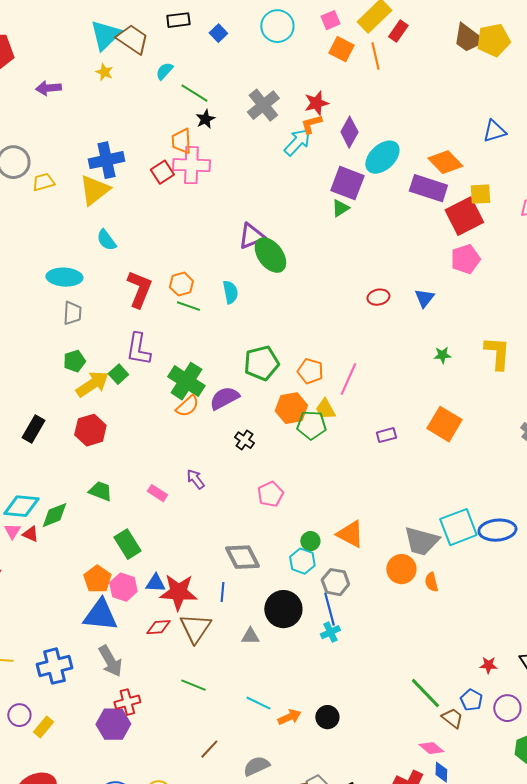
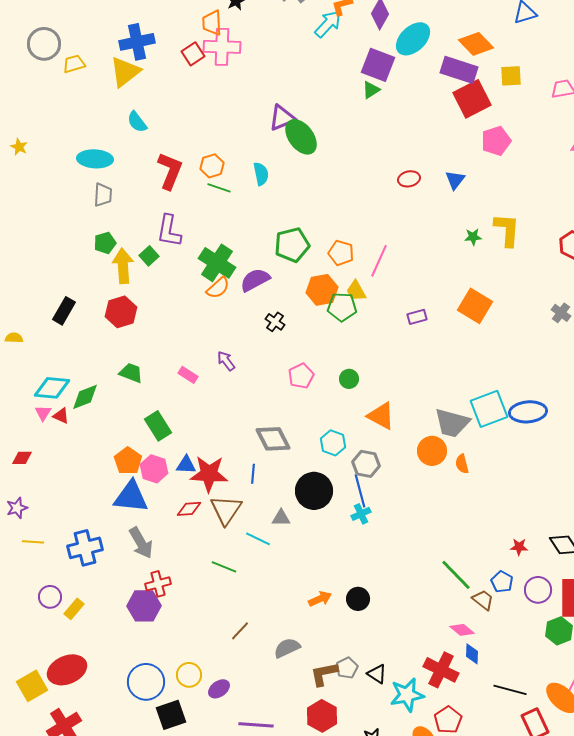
red square: (464, 216) -> (472, 99), moved
yellow L-shape: (497, 353) -> (507, 230), moved
yellow arrow: (92, 384) -> (123, 266), turned -60
green circle: (310, 541) -> (349, 379), moved
cyan line: (258, 703) -> (258, 539), moved

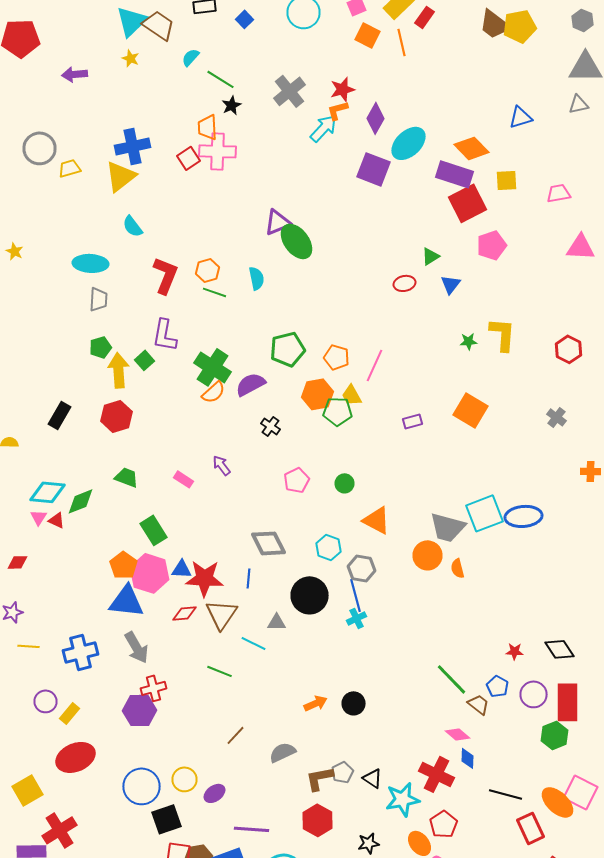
green triangle: (371, 90) -> (430, 256), moved
pink hexagon: (154, 469) -> (150, 573), size x1.4
red ellipse: (67, 670) -> (76, 757), moved

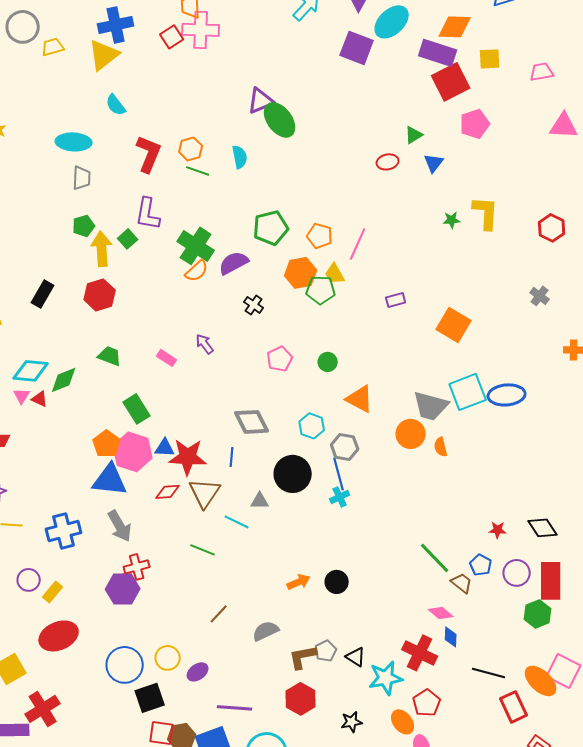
orange diamond: (472, 148) -> (455, 27), turned -44
orange square: (470, 410) -> (454, 325), moved

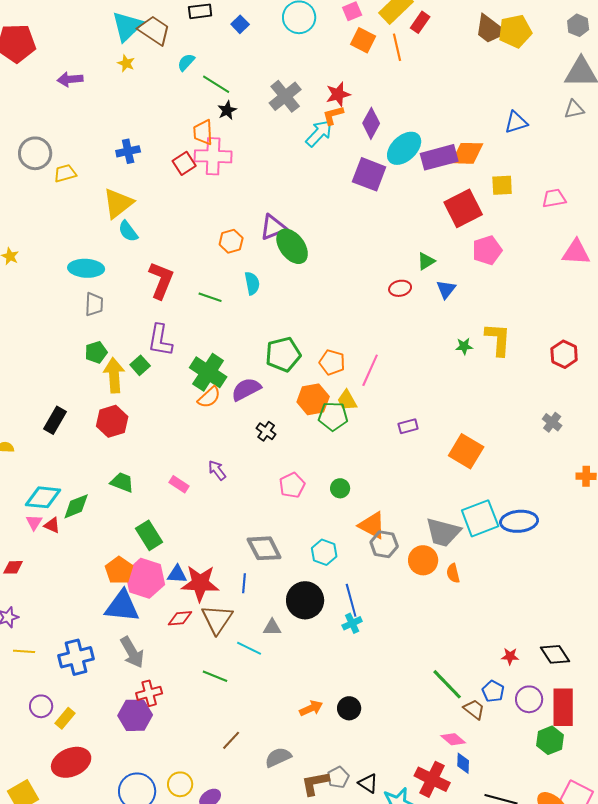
blue cross: (116, 25) -> (128, 151), size x0.7
purple rectangle: (438, 53) -> (439, 157), moved, turned -33
yellow triangle: (104, 55) -> (118, 203), moved
orange hexagon: (191, 149) -> (231, 241), moved
gray hexagon: (345, 447) -> (384, 544), moved

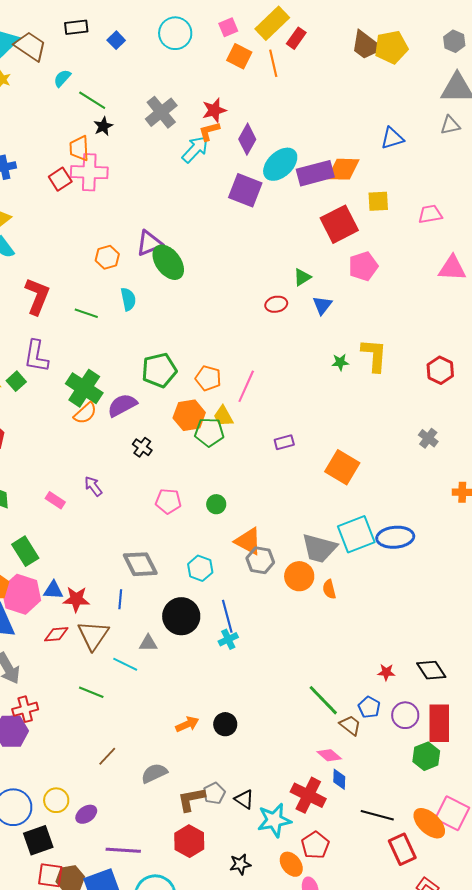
pink pentagon: (292, 485) -> (168, 501), turned 30
red star: (200, 583) -> (76, 599), size x0.7

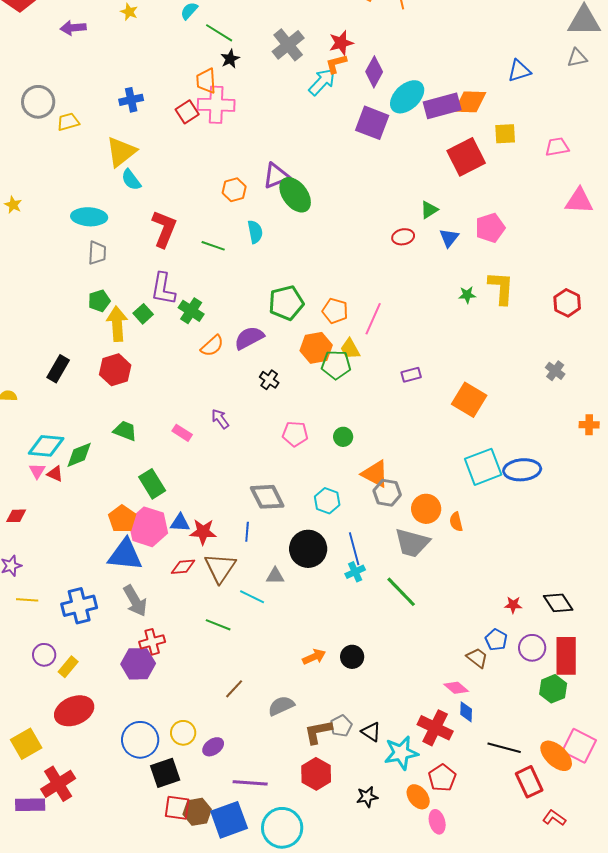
pink pentagon: (363, 266) -> (490, 228), moved
green cross: (84, 388) -> (191, 311), moved, size x0.7
gray trapezoid: (319, 548) -> (412, 543), moved
green line: (323, 700) -> (401, 592), moved

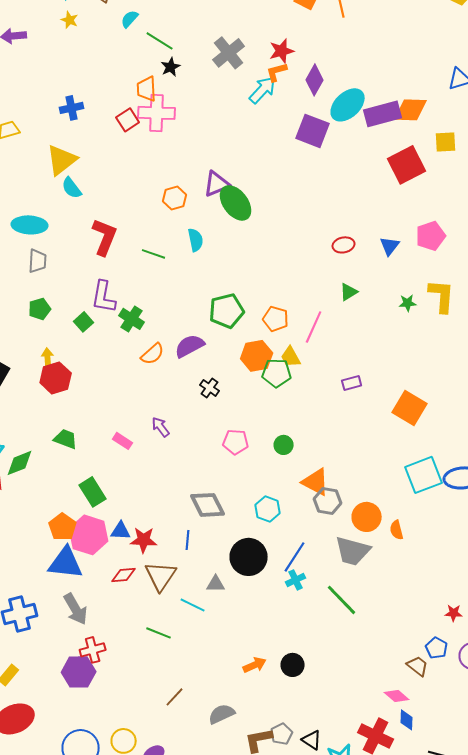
green triangle: (429, 210) -> (349, 292), moved
yellow arrow: (117, 324) -> (48, 358), moved, size x0.6
blue line: (354, 549) -> (295, 557), turned 48

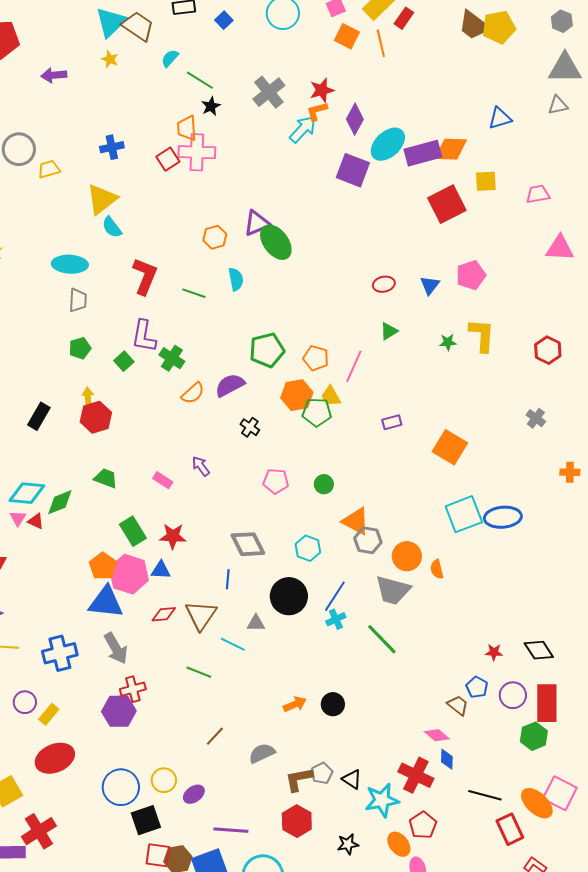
red star: (144, 540) -> (173, 536), moved

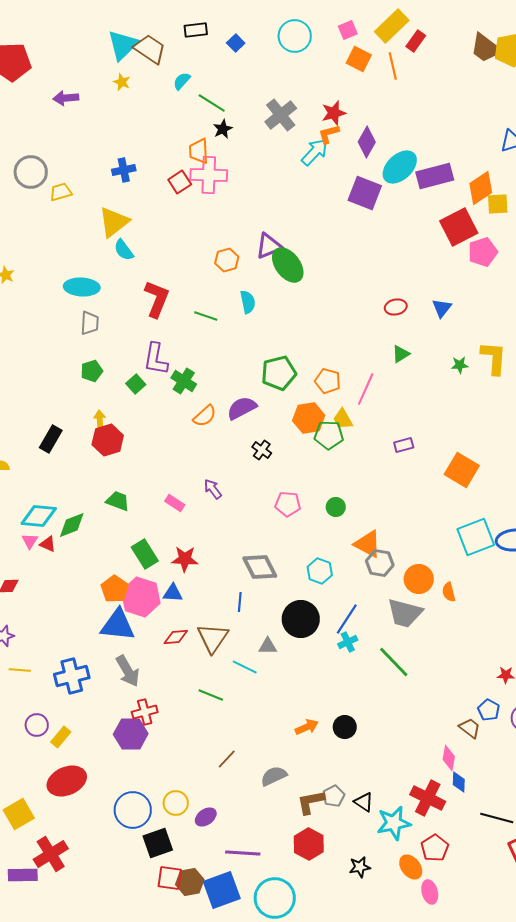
orange diamond: (451, 149) -> (481, 188), moved, turned -36
pink pentagon: (471, 275) -> (483, 252), moved
pink diamond: (437, 735) -> (449, 758), turned 60

